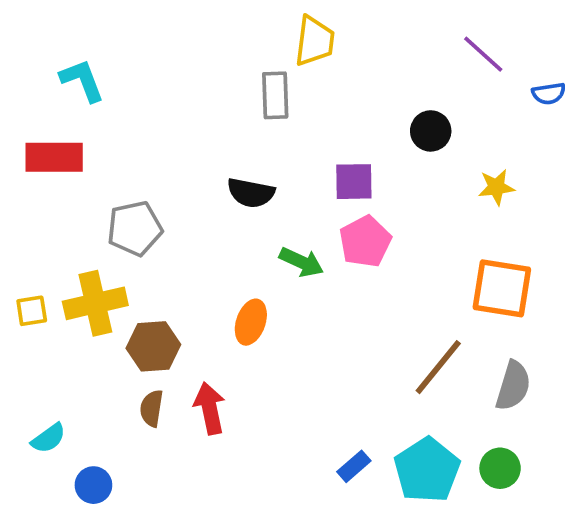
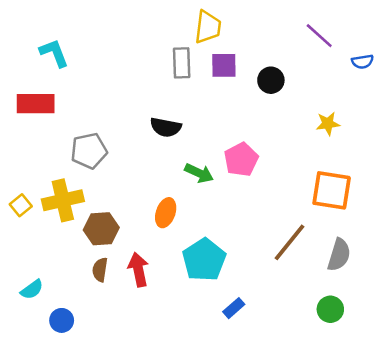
black circle: (431, 131) -> (271, 80), moved
purple square: (354, 182) -> (224, 65), moved
yellow square: (32, 311) -> (21, 205), turned -30
cyan pentagon: (427, 470) -> (204, 260), moved

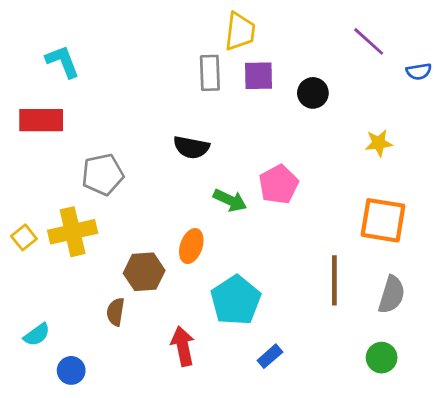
brown hexagon: (101, 229) -> (144, 272), moved
brown line: (289, 242) -> (334, 280), turned -39
red arrow: (138, 270) -> (183, 346), moved

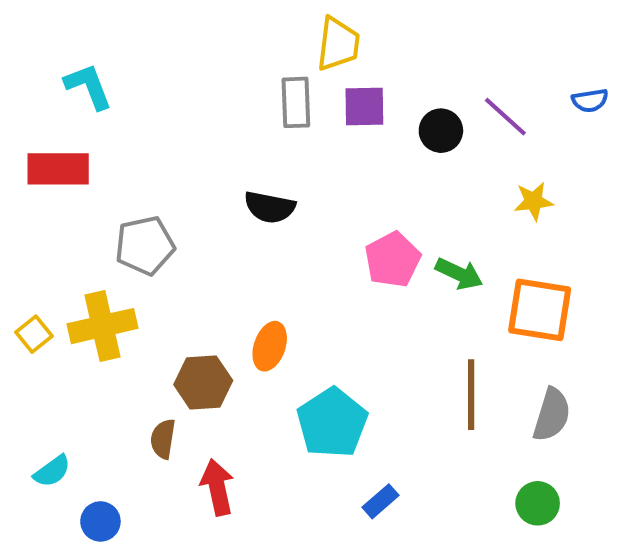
purple line: (369, 41) -> (505, 117), moved
green arrow: (230, 200) -> (459, 274), moved
red arrow: (183, 346) -> (217, 487), moved

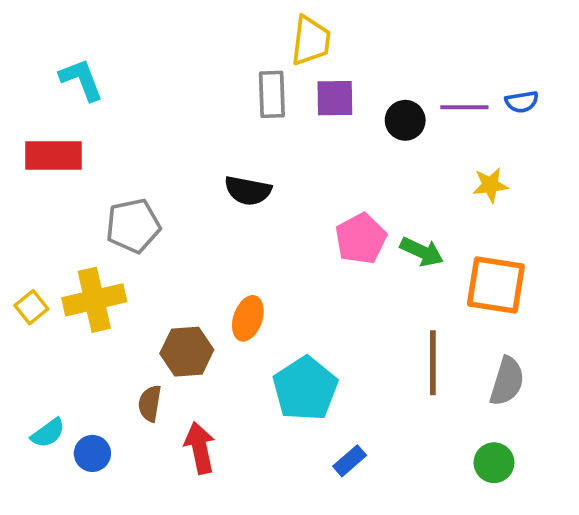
blue semicircle: (590, 100) -> (522, 102), moved
purple line: (505, 117) -> (464, 107), turned -42
blue circle: (100, 521) -> (92, 453), moved

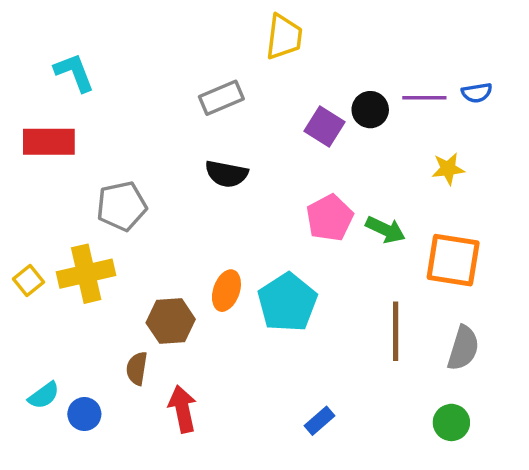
gray rectangle: (272, 94) -> (221, 98), moved, turned 69
purple square: (335, 98) -> (325, 127), moved, turned 33
cyan pentagon: (305, 389) -> (287, 302), moved

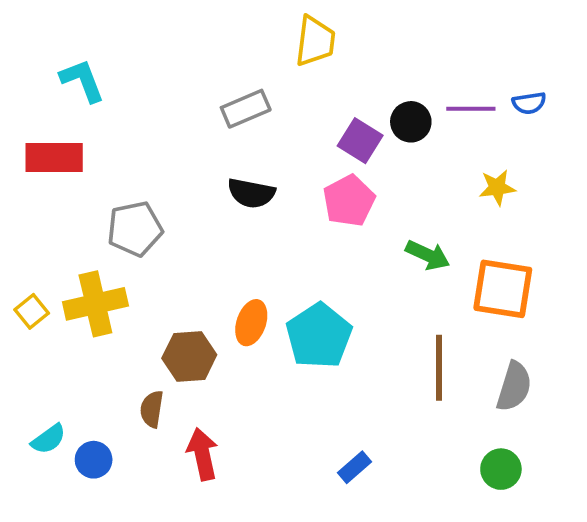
pink pentagon: (330, 218) -> (349, 201), moved

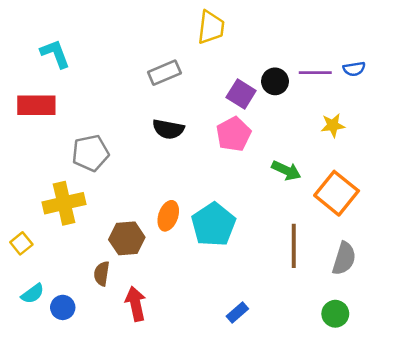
orange square: (503, 289) -> (337, 193), turned 30
yellow square: (32, 311) -> (21, 243), moved

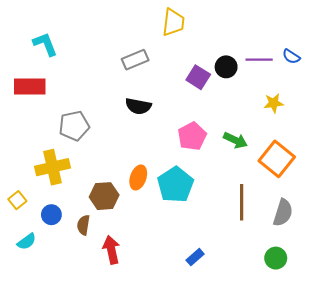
blue semicircle: (354, 69) -> (291, 57), turned 42
pink pentagon: (234, 134) -> (192, 136), moved
blue circle: (63, 307) -> (51, 215), moved

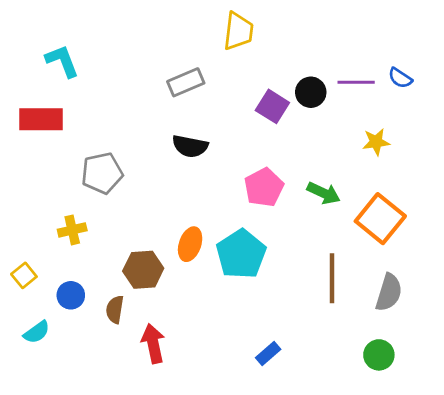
yellow cross: (52, 167) -> (72, 230), size x0.6

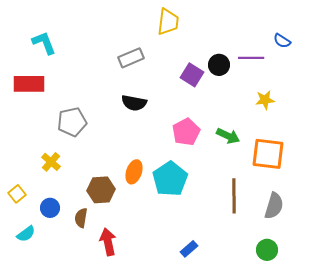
blue semicircle: (400, 78) -> (282, 41), moved
orange square: (380, 219) -> (268, 154), turned -32
yellow cross: (72, 230) -> (51, 162), turned -36

